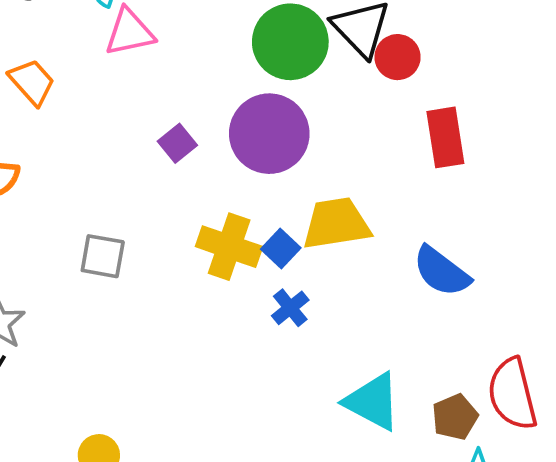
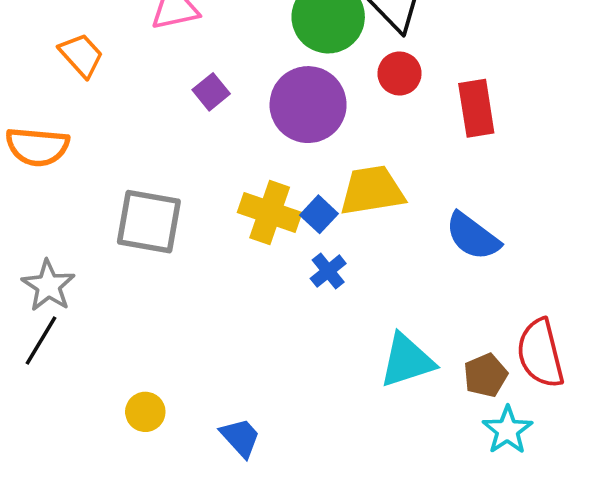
red circle: (398, 57) -> (400, 73), moved
purple square: (177, 143) -> (211, 92), moved
gray square: (103, 256) -> (149, 222), size x1.5
cyan triangle: (373, 402) -> (407, 361), turned -46

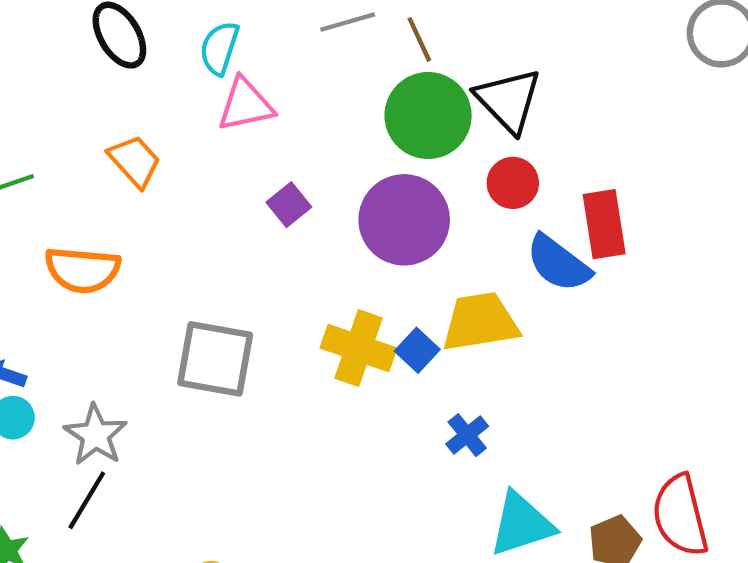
blue semicircle: (473, 236) -> (558, 263), moved
blue cross: (328, 271) -> (467, 435), moved

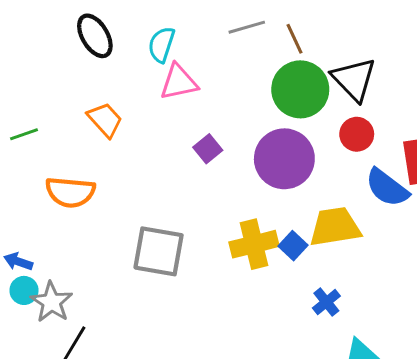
yellow cross: (359, 348) -> (254, 244), turned -33
gray star: (96, 435) -> (51, 302), moved

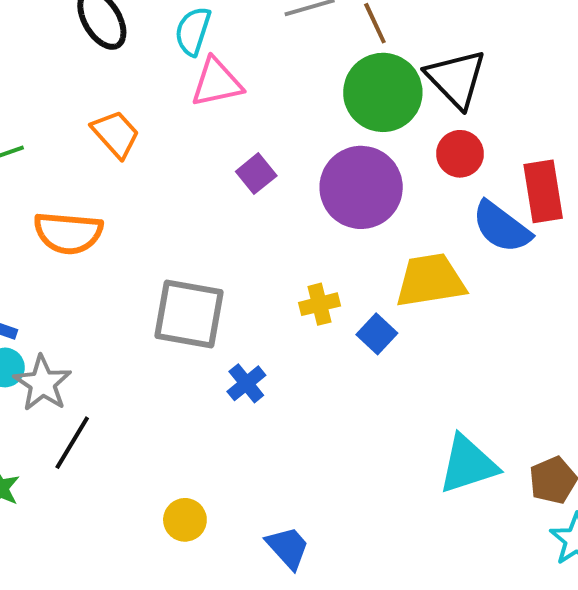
yellow cross: (254, 244) -> (320, 304), size x0.6
blue square: (293, 246) -> (377, 334), moved
blue cross: (326, 302) -> (246, 383), moved

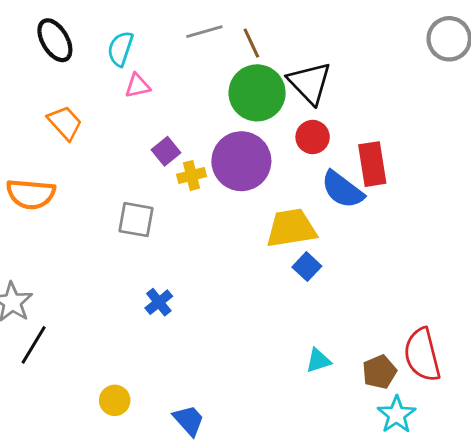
pink triangle: (217, 83) -> (137, 86), size x0.7
yellow cross: (320, 304) -> (192, 175), moved
gray square: (189, 314) -> (136, 220), moved, size x0.7
blue square: (377, 334) -> (307, 267), moved
cyan triangle: (468, 464) -> (318, 361), size x0.6

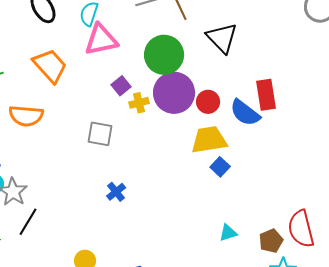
pink triangle: (137, 86) -> (101, 40), size x1.8
green circle: (257, 93) -> (164, 55), moved
orange trapezoid: (65, 123) -> (50, 66), size x1.4
red circle: (313, 137) -> (208, 102), moved

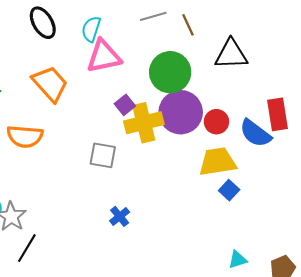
black triangle: (222, 38) -> (231, 54), turned -48
yellow cross: (139, 103) -> (144, 123), size x1.8

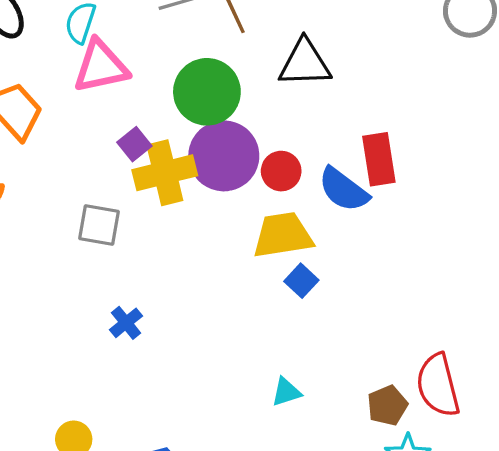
cyan triangle: (238, 260) -> (286, 392), moved

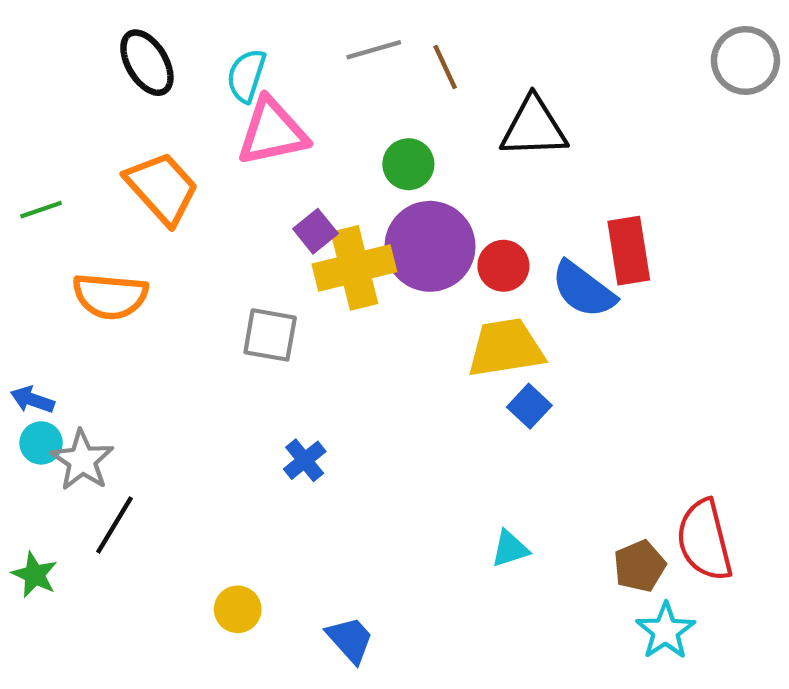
green circle: (207, 92) -> (408, 164), size x0.6

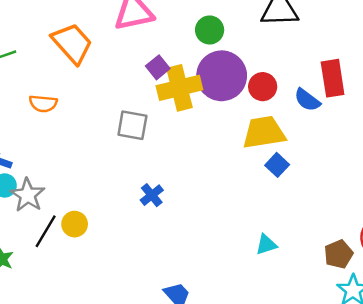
blue semicircle: (583, 290) -> (307, 100), size x0.7
orange semicircle: (110, 296) -> (43, 104), size x0.7
yellow circle: (238, 609) -> (75, 224), moved

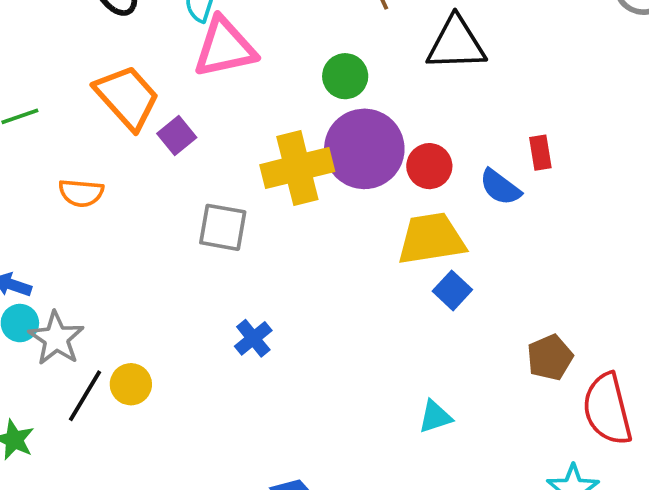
purple square: (158, 67) -> (177, 135), moved
red rectangle: (333, 78) -> (540, 153), size x0.6
brown pentagon: (339, 254) -> (550, 357), moved

